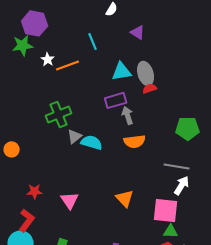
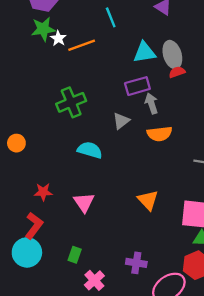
green star: (23, 45) -> (43, 29), moved
gray triangle: (75, 136) -> (121, 121), moved
cyan semicircle: (92, 142) -> (90, 150), moved

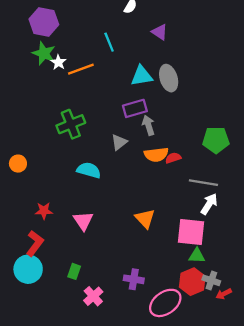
green star: (43, 29) -> (44, 53), turned 30
red semicircle: (177, 72) -> (173, 158), moved

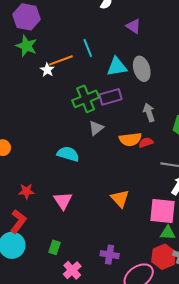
cyan line: (109, 42) -> (88, 48), moved
white star: (58, 62) -> (47, 70), moved
green cross: (71, 124) -> (86, 99), moved
gray arrow: (148, 125) -> (149, 112), moved

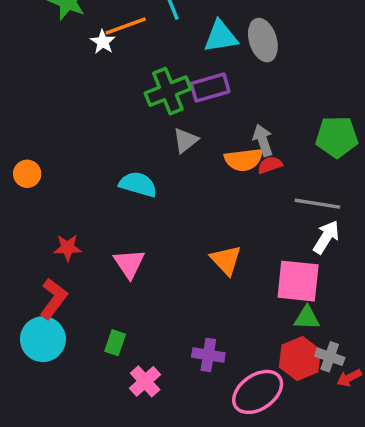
gray arrow: (149, 112) -> (263, 140), moved

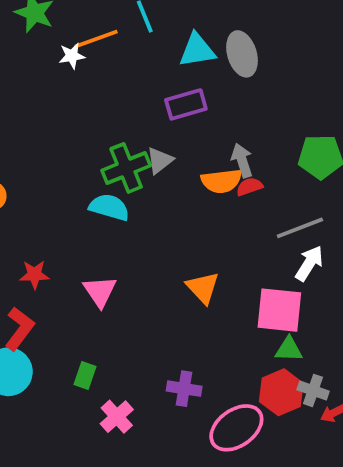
white star: (103, 42) -> (72, 56), turned 30
green cross: (168, 91) -> (126, 168), moved
gray line: (317, 204) -> (300, 228), turned -30

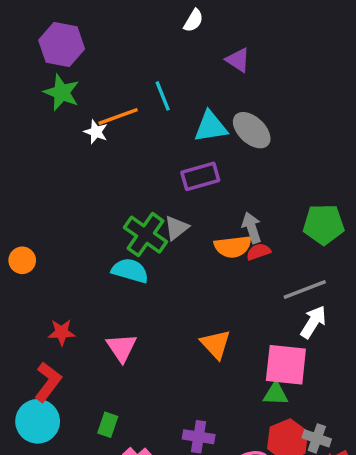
gray ellipse: (242, 54) -> (252, 130), turned -30
white star: (72, 56) -> (96, 132), turned 30
green cross: (126, 168) -> (145, 235), turned -33
green triangle: (289, 349) -> (276, 394), moved

